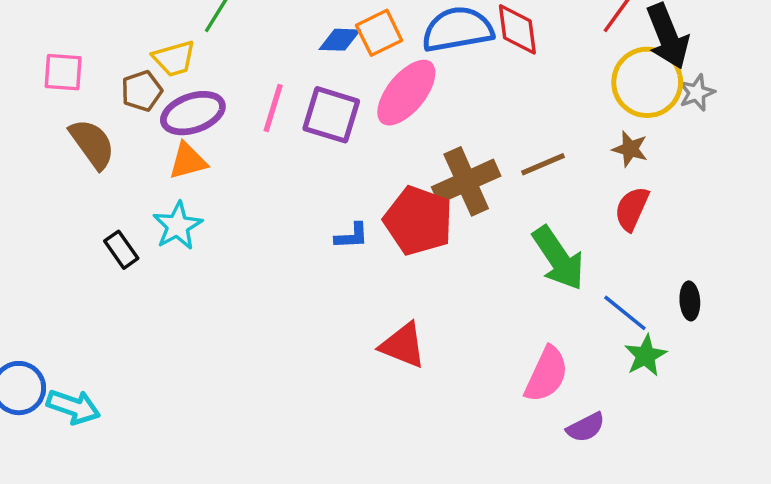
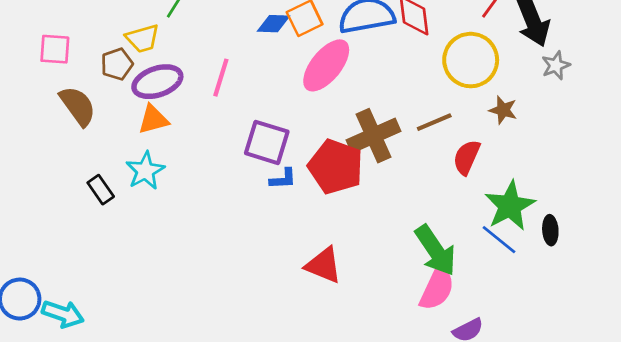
yellow circle: (647, 82) -> (471, 60), moved
purple square: (331, 115) -> (267, 142), moved
red semicircle: (632, 209) -> (467, 157), moved
green arrow: (558, 258) -> (436, 250), moved
green star: (645, 356) -> (510, 206), moved, size x1.5

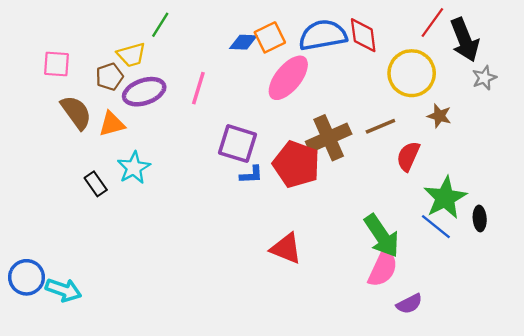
orange triangle: (153, 119) -> (112, 124), moved

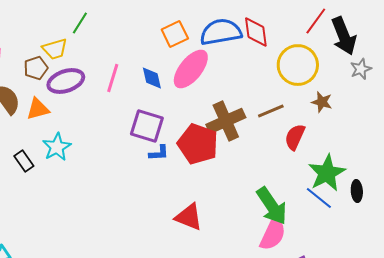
blue diamond: (243, 42) -> (152, 78), moved, turned 75

